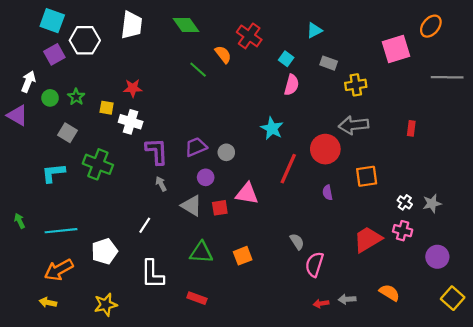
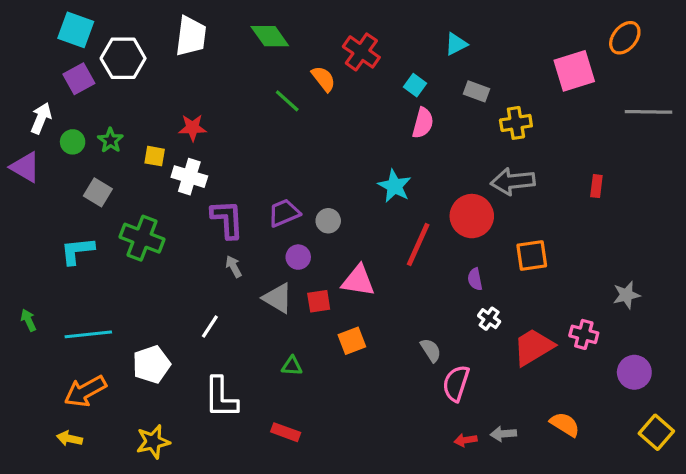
white cross: (405, 202) -> (489, 319), moved
green triangle: (201, 252) -> (292, 366), size x0.6
orange square: (243, 256) -> (352, 341), moved

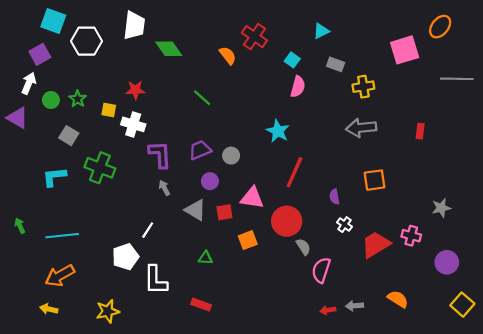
green diamond: (270, 36) -> (169, 49), moved
purple square: (79, 79) -> (40, 54), moved
green line: (287, 101) -> (202, 98), moved
red circle: (472, 216) -> (287, 221), moved
white pentagon: (151, 364) -> (125, 257), moved

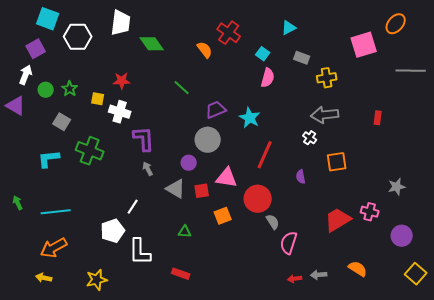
purple trapezoid: (200, 150) -> (216, 110), moved
gray circle: (231, 156) -> (208, 140), size x1.6
white cross: (344, 225) -> (310, 138), moved

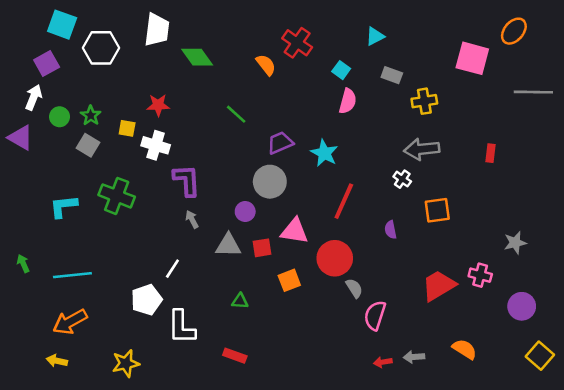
pink square: (364, 45) -> (472, 58), turned 32
gray square: (62, 122) -> (88, 145), moved
gray triangle: (176, 189) -> (228, 245), turned -30

